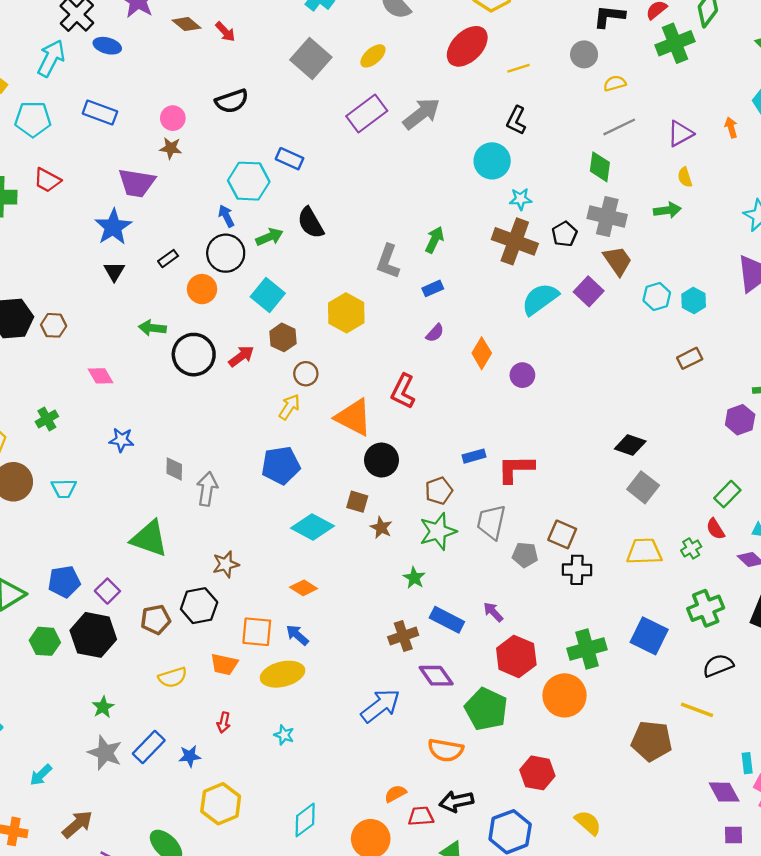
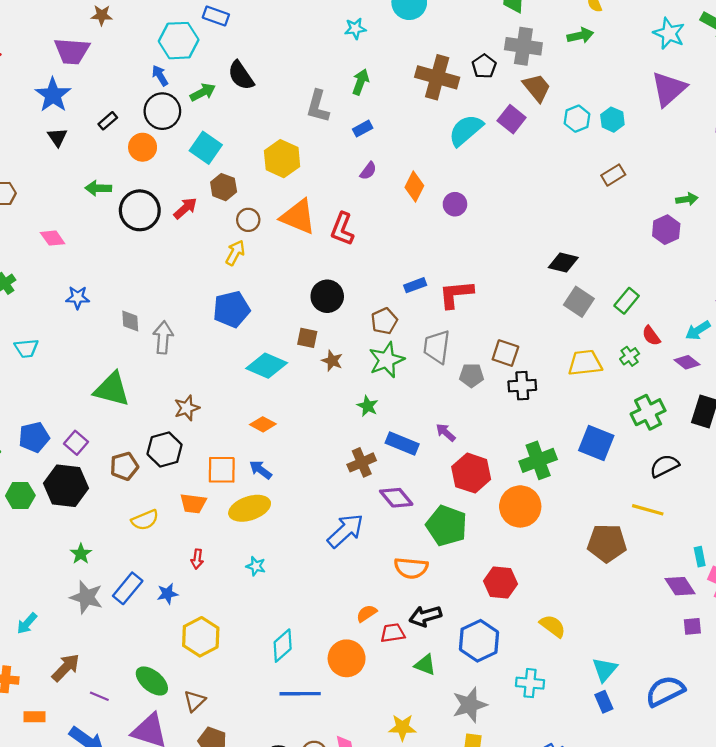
cyan star: (521, 199) -> (355, 29), moved
orange triangle: (354, 417) -> (298, 217), moved
green rectangle: (727, 494) -> (627, 301), moved

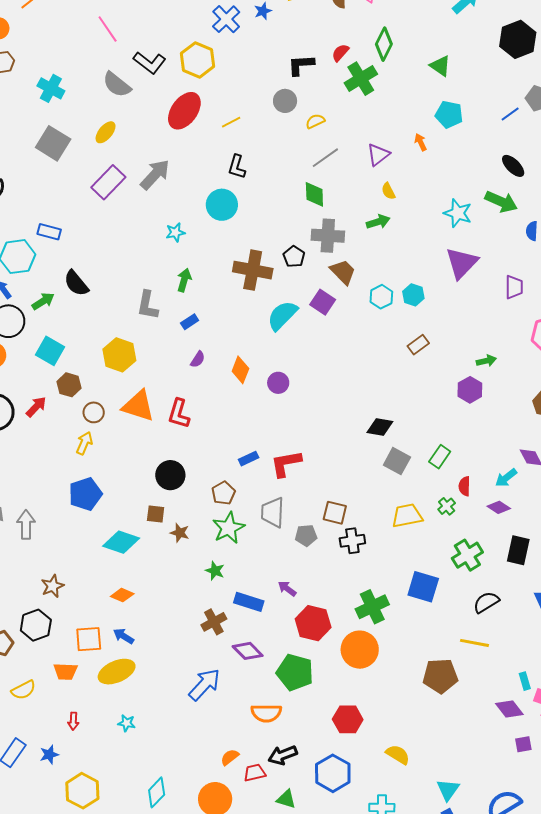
red semicircle: (651, 336) -> (464, 486), turned 42

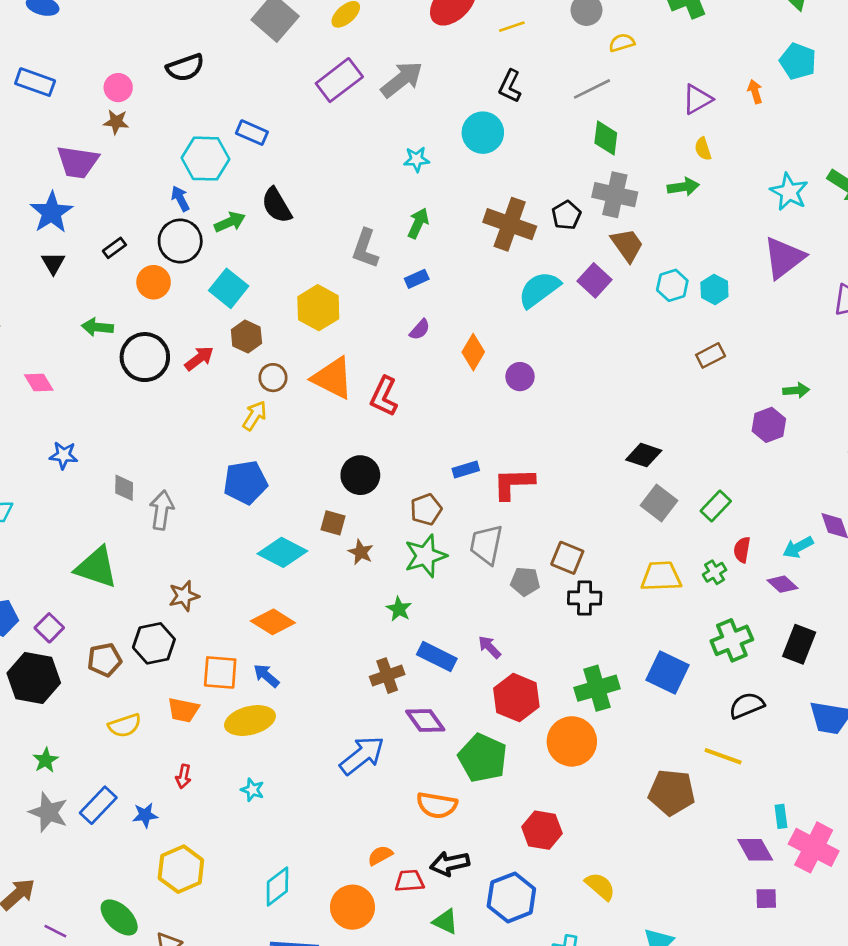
gray line: (325, 158) -> (592, 89), moved
orange diamond: (122, 595) -> (273, 622), size x1.4

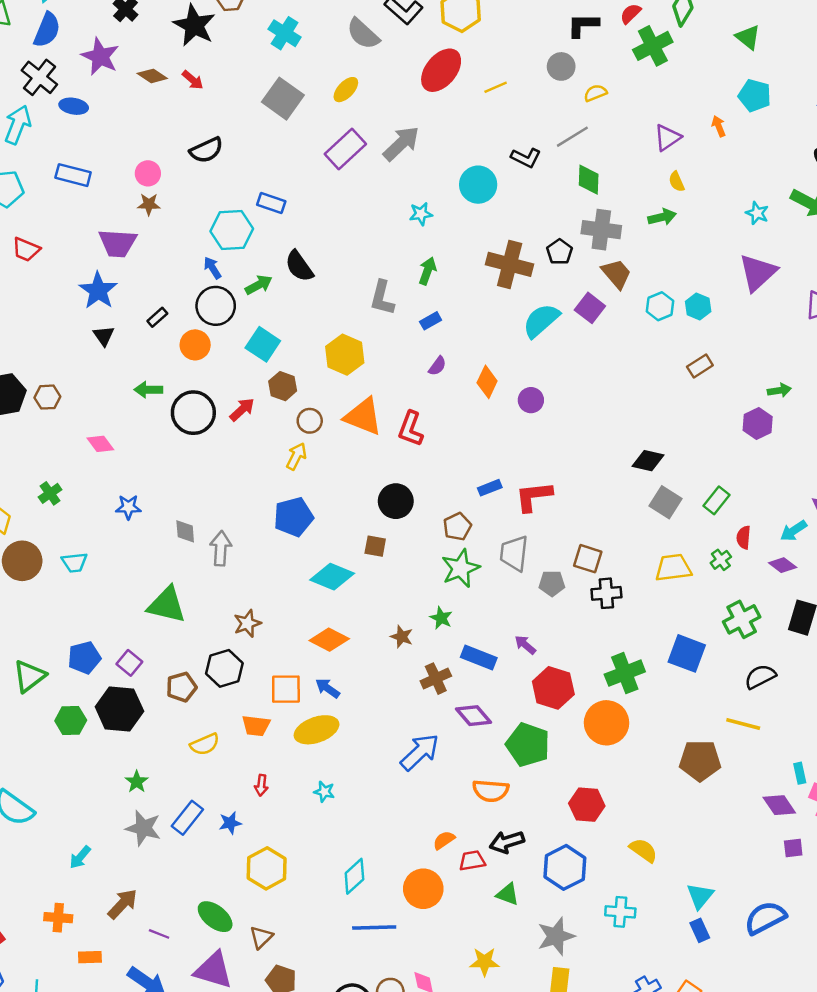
black L-shape: (510, 86) -> (526, 158), moved, turned -84
cyan star: (789, 192) -> (757, 213), size x0.7
brown star: (361, 552) -> (402, 637), moved

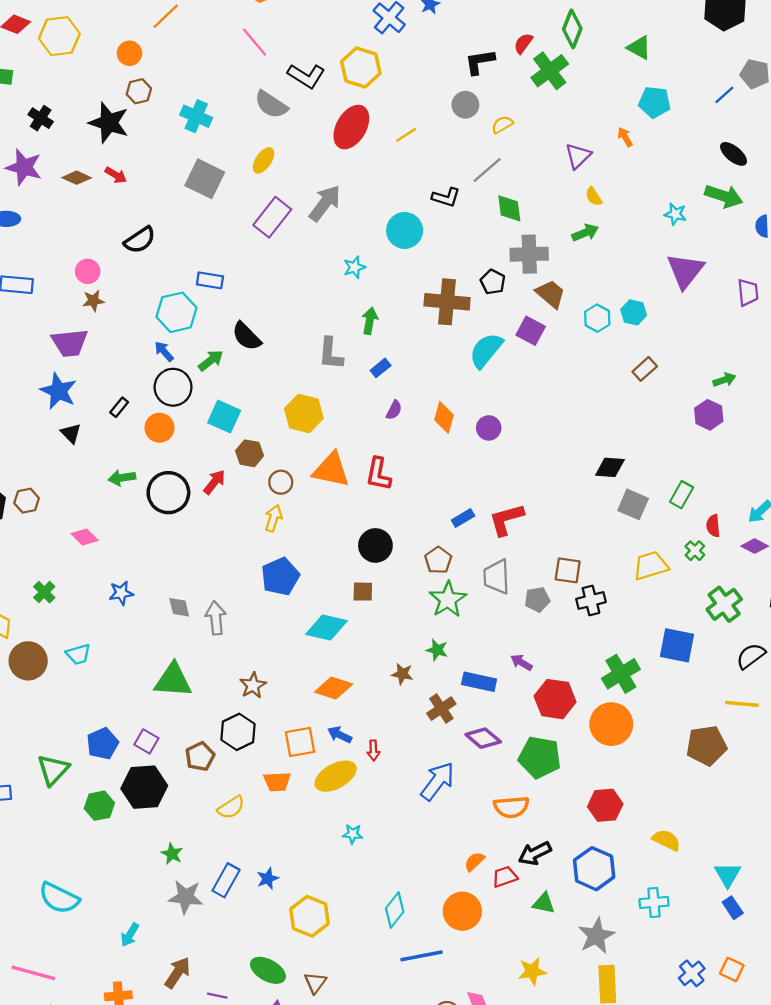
red arrow: (261, 785) -> (373, 750), moved

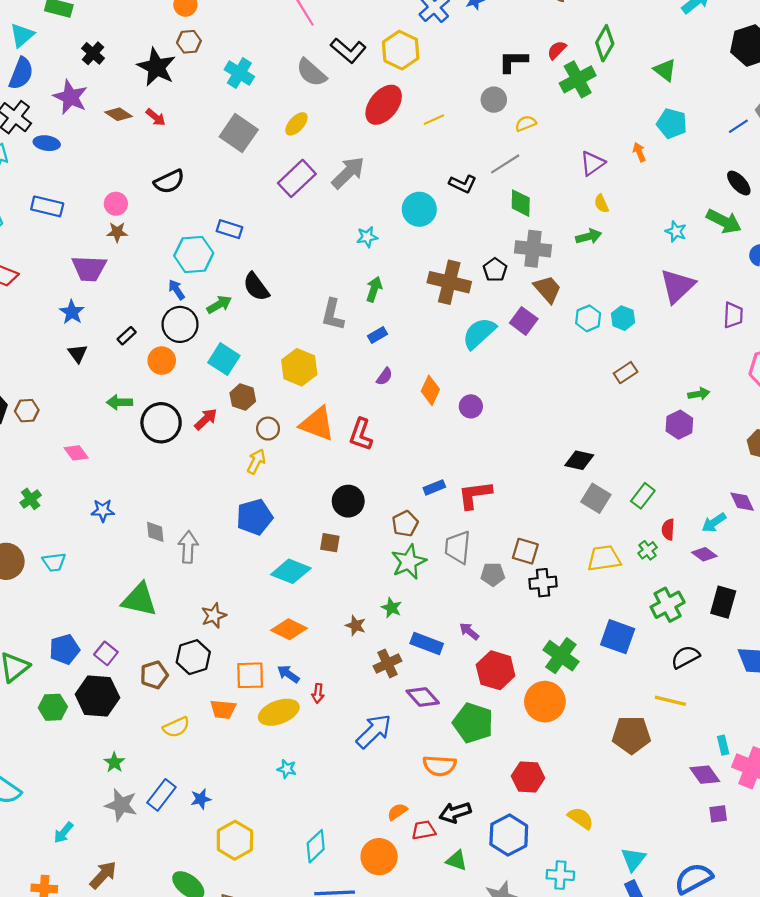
blue star: (58, 391) -> (72, 312), size x0.7
green cross: (621, 674) -> (561, 656), turned -32

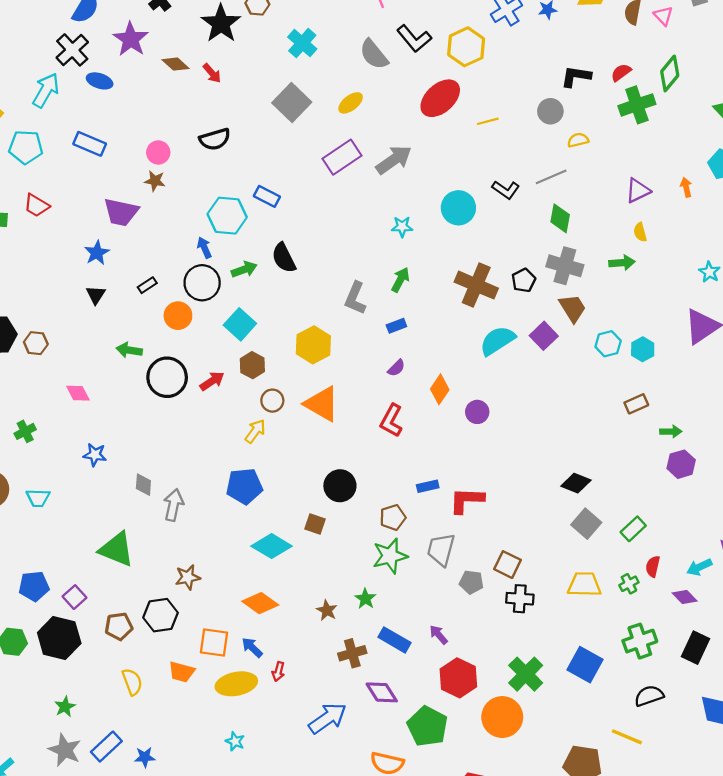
green arrow: (699, 394) -> (671, 431), moved
red L-shape: (361, 434) -> (391, 421), moved
yellow semicircle: (176, 727) -> (132, 682), turned -96

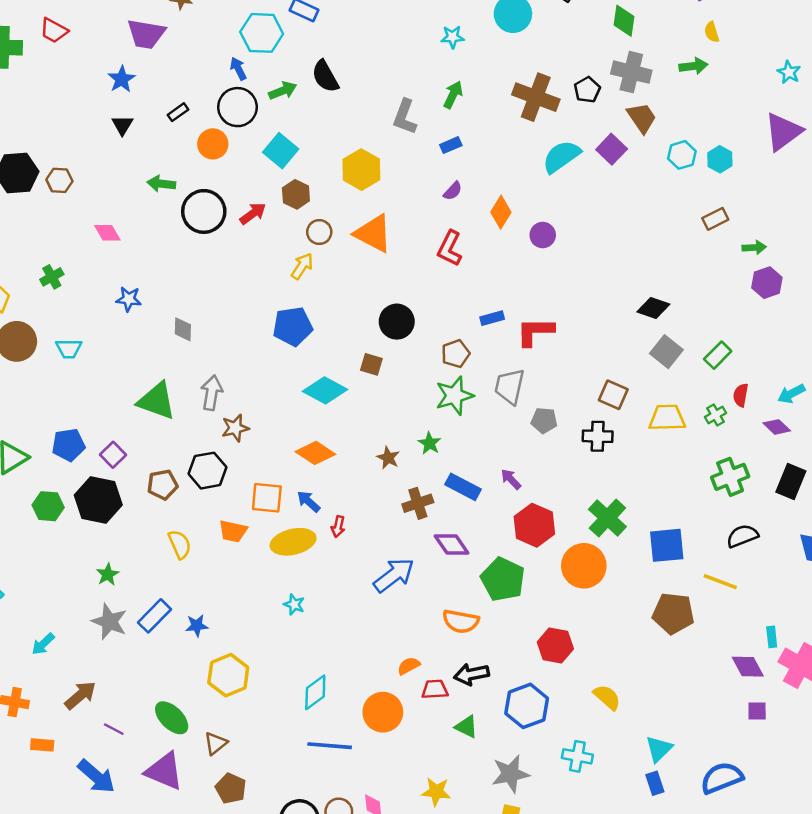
gray arrow: (174, 505) -> (212, 393), moved
brown square: (508, 565) -> (613, 395), moved
blue square: (585, 665) -> (667, 545), moved, turned -32

